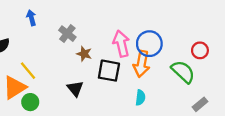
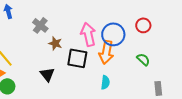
red circle: (200, 50) -> (143, 25), moved
green semicircle: (183, 72) -> (143, 59), size x0.6
gray rectangle: (200, 104) -> (158, 88), turned -56

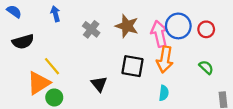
pink arrow: (88, 34) -> (159, 34), moved
blue circle: (113, 34) -> (178, 26), moved
brown star: (55, 43) -> (127, 26), moved, size x1.5

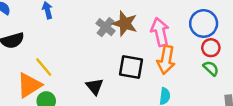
blue circle: (178, 26) -> (204, 23), moved
gray cross: (91, 29) -> (106, 27), moved
red circle: (206, 29) -> (211, 48), moved

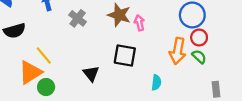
gray cross: (106, 27) -> (78, 18), moved
pink arrow: (160, 32) -> (139, 23), moved, size x0.6
orange arrow: (166, 60) -> (178, 51), moved

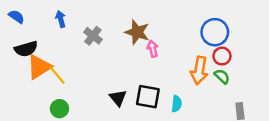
pink arrow: (139, 23) -> (153, 49), moved
black square: (125, 55) -> (148, 97), moved
orange triangle: (30, 72) -> (39, 67), moved
black triangle: (91, 74) -> (118, 98), moved

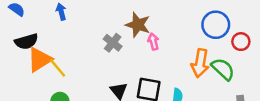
gray cross: (93, 36) -> (113, 43), moved
red circle: (222, 56) -> (241, 42), moved
green semicircle: (222, 76) -> (223, 69), size x1.5

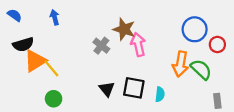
pink arrow: (153, 42) -> (138, 44), size x1.5

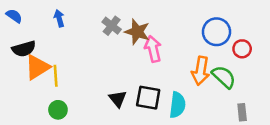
gray cross: (101, 46) -> (112, 26), moved
yellow line: (51, 68) -> (56, 76), turned 36
cyan semicircle: (160, 94) -> (177, 105), size x1.5

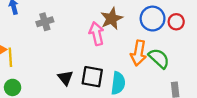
gray cross: (112, 26) -> (45, 22), moved, turned 35
brown star: (137, 32) -> (112, 19), moved, turned 30
red circle: (242, 49) -> (176, 22), moved

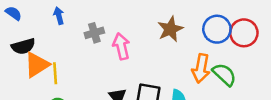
red circle: (176, 22) -> (244, 33), size x1.5
pink arrow: (97, 34) -> (121, 46), moved

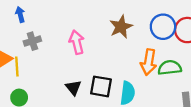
gray cross: (94, 33) -> (32, 41), moved
green semicircle: (224, 75) -> (170, 68), turned -50

